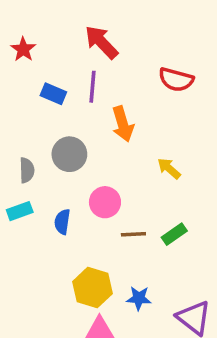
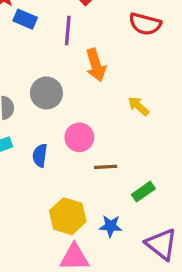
blue rectangle: (53, 94) -> (25, 19), moved
green rectangle: (174, 234) -> (143, 192), moved

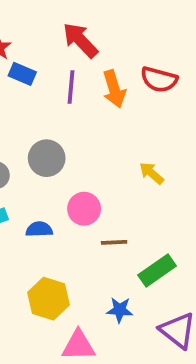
orange arrow: (96, 65) -> (114, 89), moved
blue semicircle: (40, 155) -> (39, 229), turned 80
green rectangle: (143, 192) -> (157, 271), size x1.4
yellow hexagon: (68, 216) -> (49, 299), moved

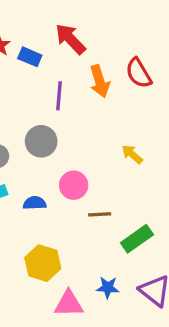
blue rectangle: (22, 74) -> (30, 57), moved
red semicircle: (159, 80) -> (139, 73), turned 44
purple line: (71, 87) -> (59, 96), moved
blue star: (120, 310) -> (108, 287), moved

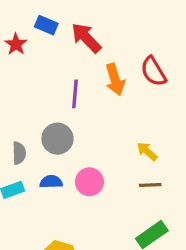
blue rectangle: (30, 57) -> (46, 25), moved
blue semicircle: (35, 203) -> (51, 182), moved
brown line: (100, 214) -> (150, 185), moved

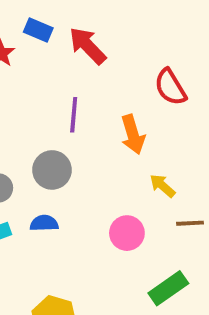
orange arrow: (115, 79) -> (133, 134), moved
pink circle: (89, 182) -> (127, 233), moved
brown line: (150, 185) -> (190, 223), moved

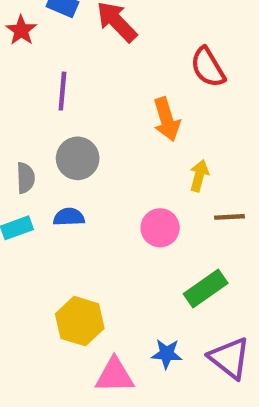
purple line: (74, 115) -> (62, 91), moved
yellow arrow: (162, 186) -> (199, 176), turned 64

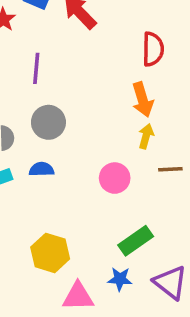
red semicircle: (208, 67) -> (153, 49), turned -148
orange arrow: (167, 119) -> (143, 100), moved
green rectangle: (206, 289) -> (136, 241), moved

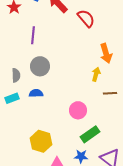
red semicircle: (153, 49) -> (86, 18), moved, turned -42
orange arrow: (143, 100) -> (106, 53), moved
pink circle: (115, 178) -> (78, 110), moved

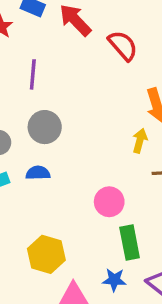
green rectangle: (90, 134) -> (130, 242), turned -66

